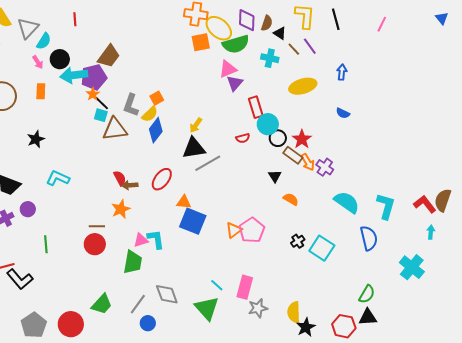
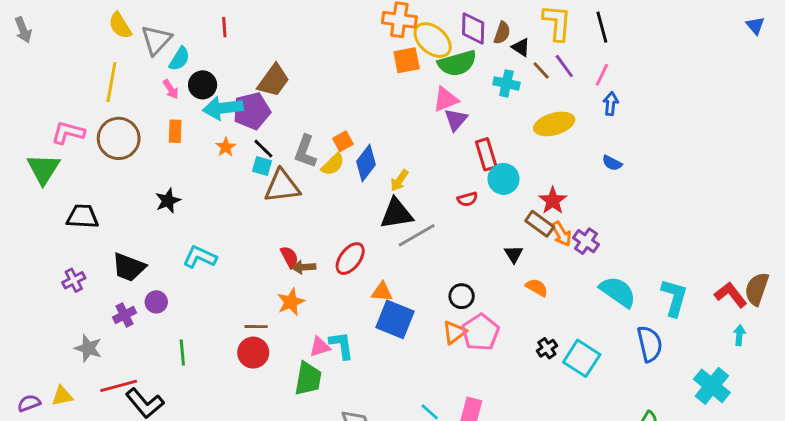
pink line: (382, 24) -> (602, 75), moved
orange star: (93, 94) -> (226, 147), moved
blue diamond: (156, 130) -> (366, 163), moved
black circle: (278, 138) -> (462, 296), moved

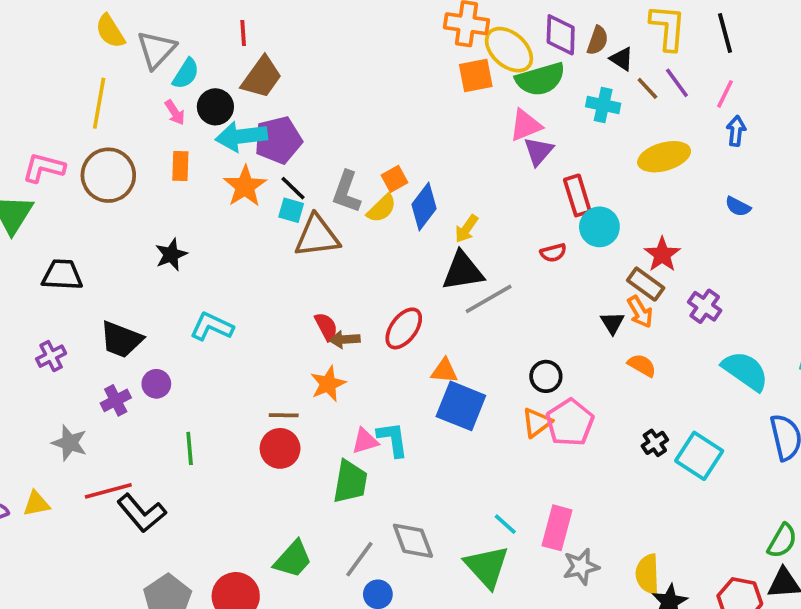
brown trapezoid: (273, 81) -> (262, 77), moved
orange star: (226, 147) -> (245, 186), size x1.6
orange arrow: (561, 234) -> (640, 312), moved

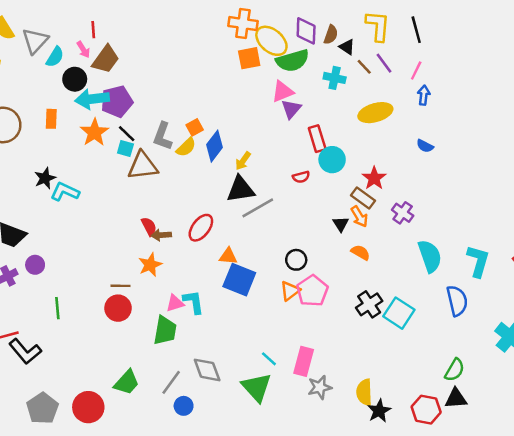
pink arrow: (175, 112) -> (83, 49), moved
cyan L-shape: (212, 327) -> (65, 192), moved
cyan semicircle: (745, 371) -> (430, 256), turned 36
black cross: (655, 443) -> (369, 304), size x1.5

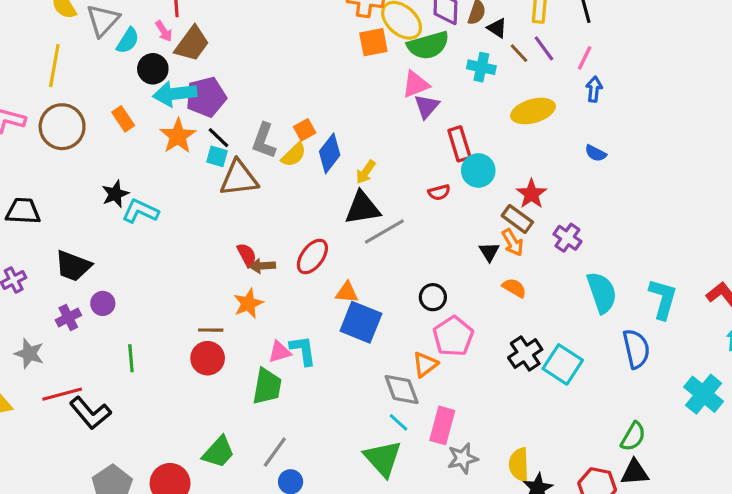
orange rectangle: (51, 119) -> (123, 119), turned -36
orange triangle: (290, 291) -> (425, 364), moved
gray diamond: (207, 370) -> (402, 389), moved

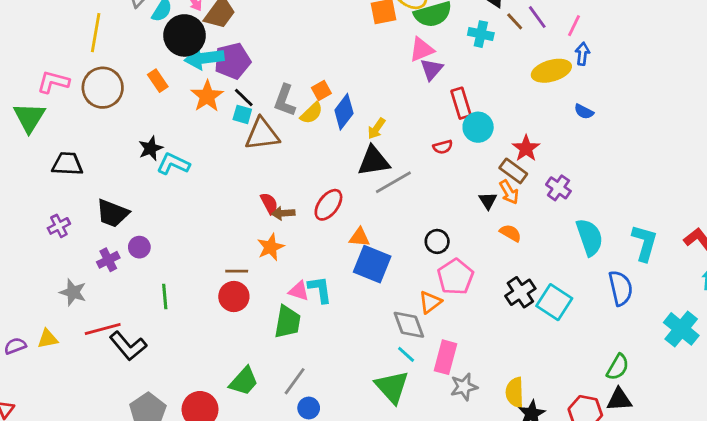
black circle: (153, 69) -> (184, 35), size x1.5
yellow ellipse: (533, 111) -> (551, 71), moved
pink triangle: (280, 352) -> (299, 291), turned 35

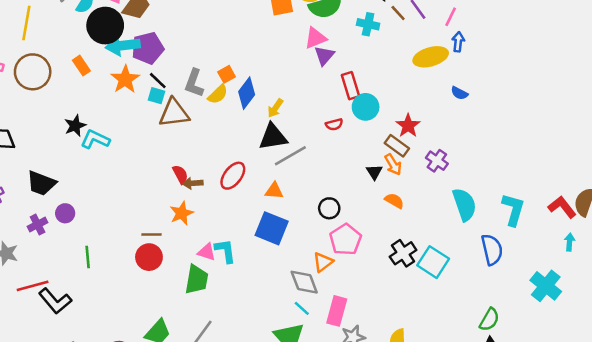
orange triangle: (359, 237) -> (274, 191), moved

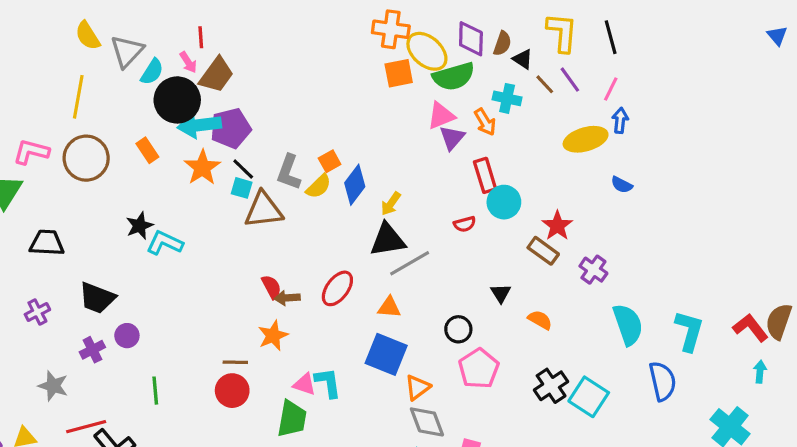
orange arrow: (393, 164) -> (485, 122), moved
black triangle: (374, 172) -> (501, 293), moved
orange triangle: (323, 262) -> (418, 387), moved

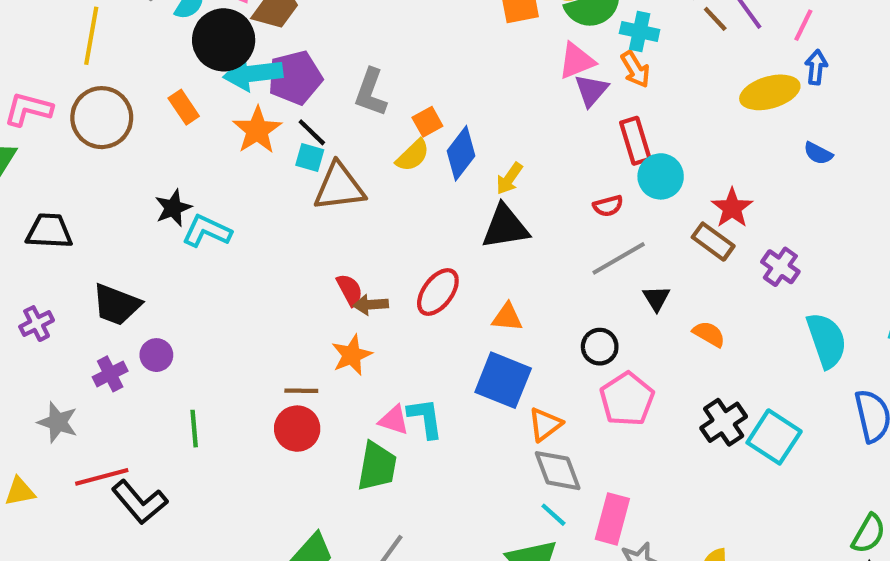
cyan cross: (507, 98) -> (640, 31), moved
gray L-shape: (289, 172) -> (371, 92), moved
gray line: (410, 263) -> (619, 258), moved

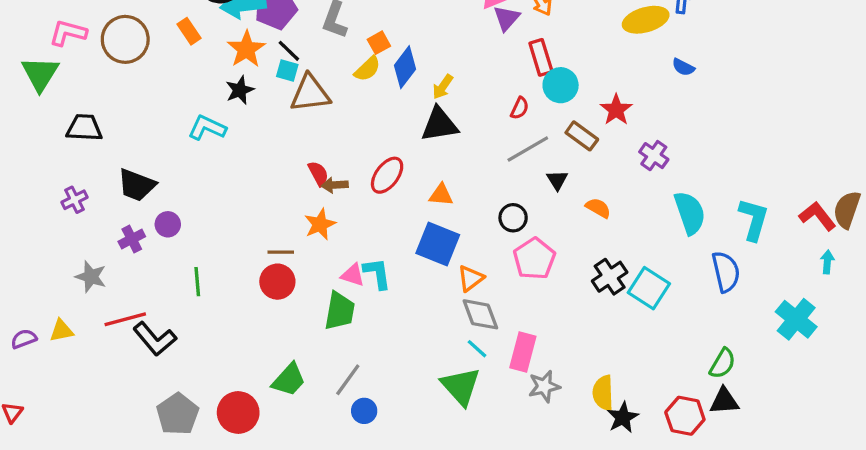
red semicircle: (608, 206) -> (520, 108), turned -50
black star: (173, 208) -> (240, 90), moved
brown rectangle: (713, 242) -> (582, 136), moved

